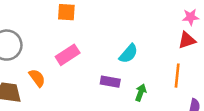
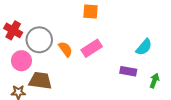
orange semicircle: (37, 78) -> (65, 49), moved

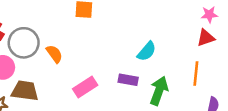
pink rectangle: (92, 48) -> (85, 87), moved
green arrow: (154, 81) -> (159, 91), size x1.6

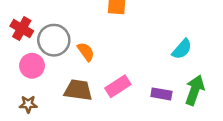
purple rectangle: (128, 80) -> (161, 94), moved
brown trapezoid: (25, 91) -> (78, 90), moved

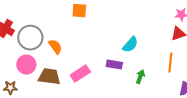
pink circle: (32, 66) -> (26, 65), moved
green arrow: (195, 90) -> (140, 77), size x0.6
purple rectangle: (161, 94) -> (114, 65), moved

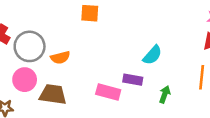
orange semicircle: (55, 47) -> (60, 57), turned 112
pink rectangle: (80, 74) -> (108, 92), moved, turned 48

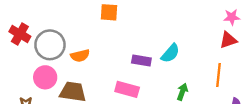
purple rectangle: (133, 80) -> (141, 60), moved

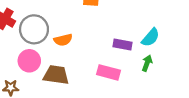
green arrow: (182, 92) -> (147, 63), moved

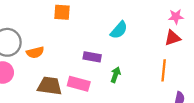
cyan semicircle: (151, 38) -> (119, 30), moved
brown trapezoid: (56, 75) -> (50, 86), moved

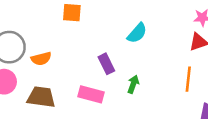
purple rectangle: (92, 57) -> (106, 64), turned 54
brown trapezoid: (50, 86) -> (41, 97), moved

